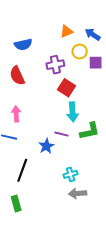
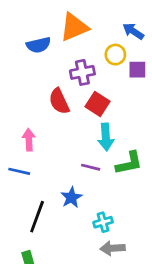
orange triangle: (66, 31) -> (74, 27), moved, size x1.6
red semicircle: (17, 76) -> (59, 101), moved
blue star: (46, 146) -> (71, 197), moved

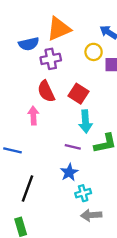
purple cross: (82, 72) -> (51, 59), moved
pink arrow: (29, 140) -> (33, 116), moved
blue star: (71, 197) -> (69, 172), moved

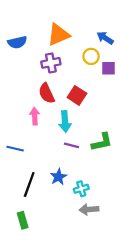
blue semicircle: (29, 44) -> (17, 42), moved
cyan arrow: (85, 121) -> (65, 122), moved
blue star: (69, 172) -> (58, 177), moved

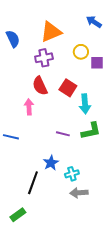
blue arrow: (105, 38) -> (94, 22), moved
blue semicircle: (17, 42) -> (13, 39), turned -102
cyan arrow: (65, 122) -> (85, 104), moved
black line: (29, 184) -> (33, 183), moved
green rectangle: (23, 220) -> (18, 215), moved, turned 70

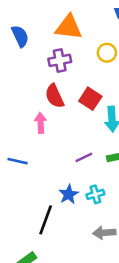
orange triangle: (51, 32) -> (69, 27), turned 30
purple line: (63, 134) -> (84, 157), turned -40
cyan cross: (72, 174) -> (95, 194), moved

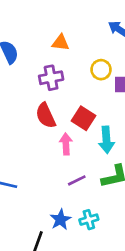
orange triangle: (69, 27) -> (61, 43), size x0.6
pink arrow: (41, 123) -> (66, 144), moved

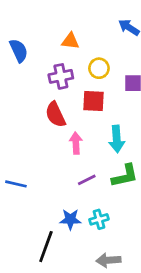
yellow circle: (101, 70) -> (99, 68), moved
red square: (83, 118) -> (94, 101), moved, turned -30
blue star: (61, 220) -> (70, 219), turned 30

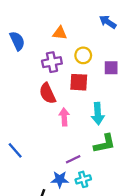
purple line: (87, 180) -> (73, 159), moved
blue line: (16, 184) -> (15, 150), turned 36

